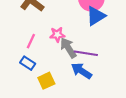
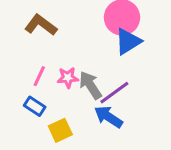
pink star: (57, 35) -> (68, 78), moved
purple line: (86, 53) -> (114, 93), turned -45

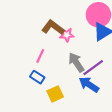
brown L-shape: (41, 25) -> (53, 27), moved
pink star: (68, 78) -> (67, 35), moved

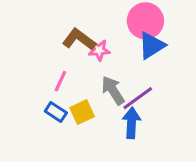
blue arrow: (89, 84) -> (132, 123), turned 60
yellow square: (55, 94) -> (82, 112), moved

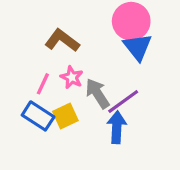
blue triangle: (152, 46) -> (138, 47), turned -36
pink star: (99, 50) -> (72, 77), moved, turned 30
blue rectangle: (56, 112) -> (38, 116), size x1.4

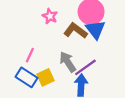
brown L-shape: (62, 40) -> (75, 31), moved
pink star: (72, 77) -> (50, 16), moved

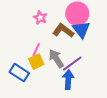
pink line: (30, 55) -> (36, 50), moved
yellow square: (45, 77) -> (36, 62), moved

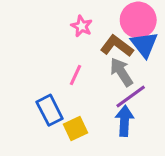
gray arrow: (56, 59) -> (121, 72), moved
yellow square: (36, 62) -> (76, 129), moved
blue rectangle: (19, 73) -> (50, 110), turned 30

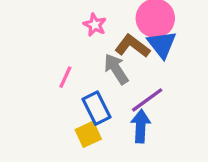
gray arrow: (121, 72) -> (116, 69), moved
pink line: (76, 75) -> (65, 77), moved
blue rectangle: (50, 110) -> (96, 108), moved

